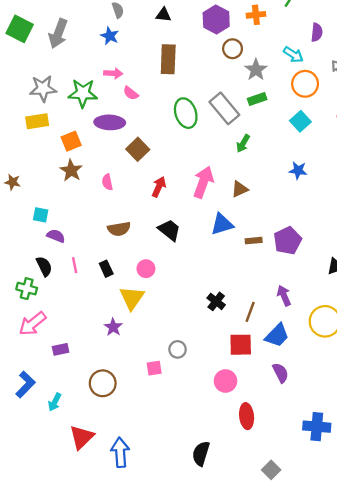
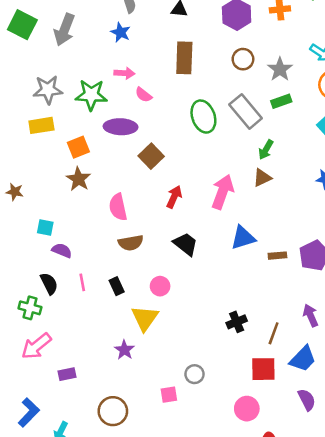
brown circle: (233, 49) -> (243, 59), moved
pink semicircle: (107, 182) -> (118, 207), moved, size x1.5
brown triangle: (240, 189) -> (262, 178), moved
black cross: (216, 301) -> (237, 322), turned 30

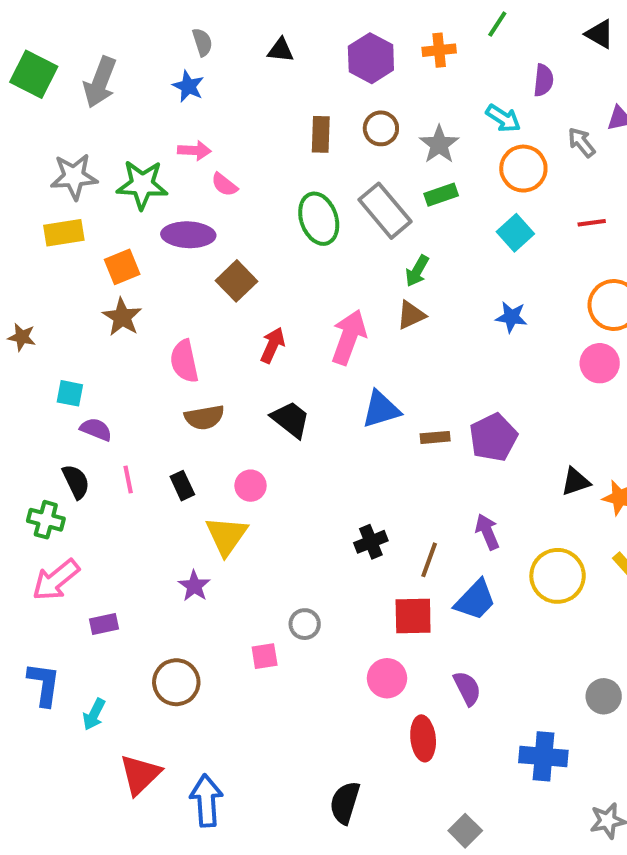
brown rectangle: (184, 58) -> (321, 134), moved, size x0.7
purple semicircle: (307, 400) -> (467, 688), moved
blue L-shape: (29, 412) -> (44, 684), turned -36

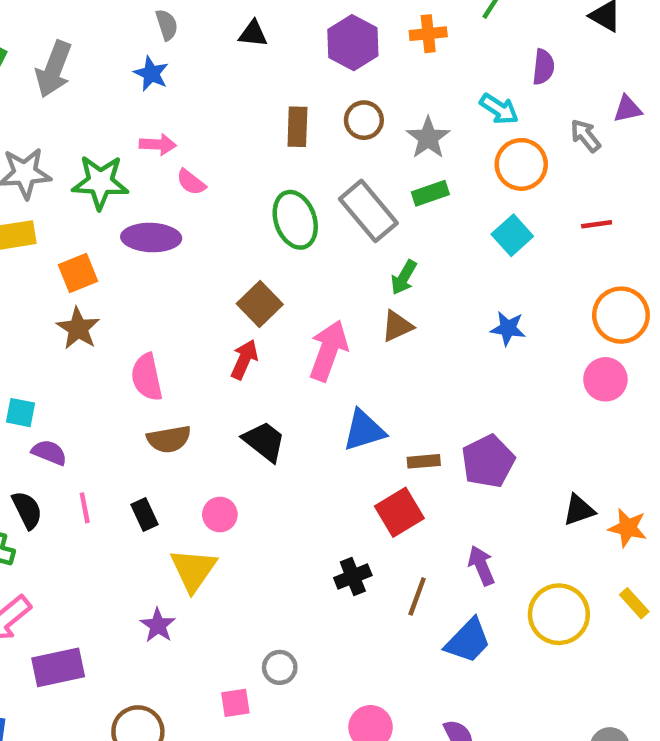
brown square: (236, 281) -> (260, 304), moved
red square: (413, 616) -> (399, 512), moved, turned -30
purple rectangle: (104, 624) -> (58, 667), size x1.6

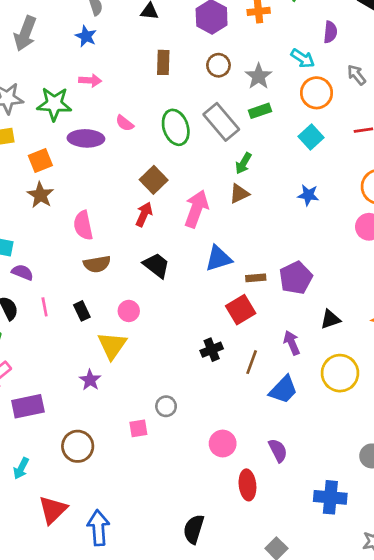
brown rectangle: (297, 127) -> (163, 62), moved
pink semicircle: (191, 182) -> (125, 123), moved
black triangle: (579, 510) -> (330, 319), moved

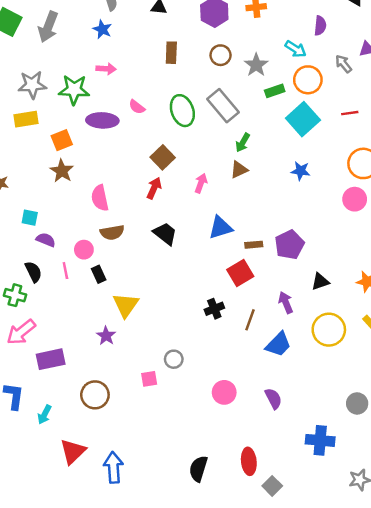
green rectangle: (260, 111) -> (275, 91), moved
cyan square: (311, 137) -> (303, 119), size x1.5
pink arrow: (196, 209) -> (201, 183), size x0.6
pink circle: (129, 311) -> (84, 250), moved
red ellipse: (247, 485) -> (249, 461), moved

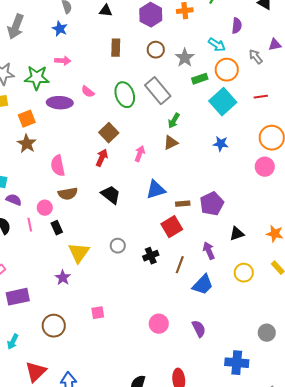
yellow circle: (329, 330) -> (244, 273), size x0.7
gray circle: (174, 359) -> (118, 246), moved

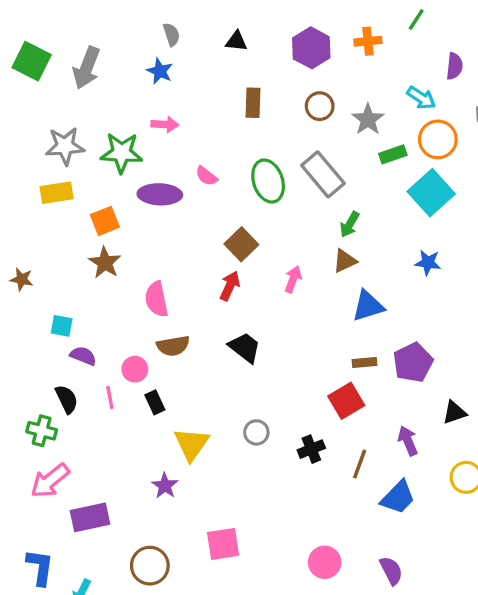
blue triangle: (156, 190) -> (368, 306), moved
pink square: (98, 313) -> (223, 544), size x1.5

